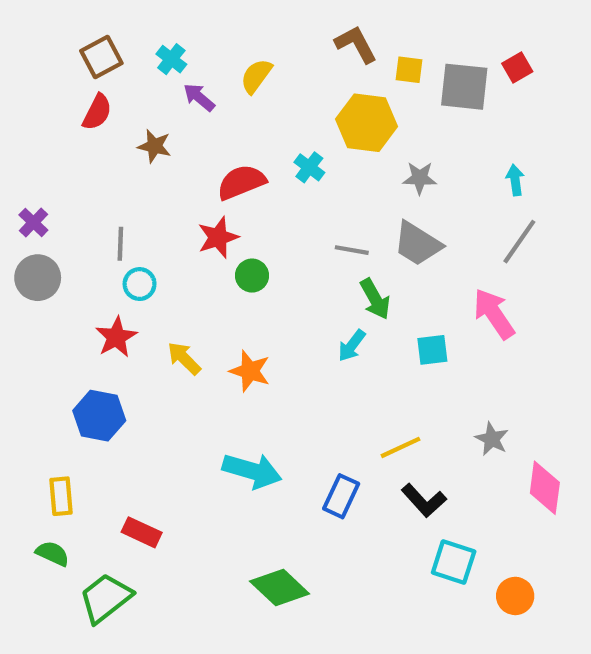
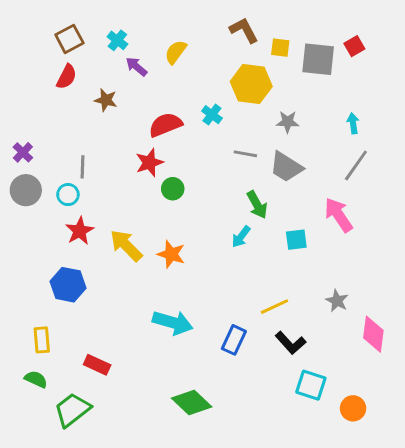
gray line: (352, 250) -> (245, 154), moved
cyan circle: (140, 284) -> (68, 195), moved
yellow arrow: (184, 358) -> (126, 245), size x1.4

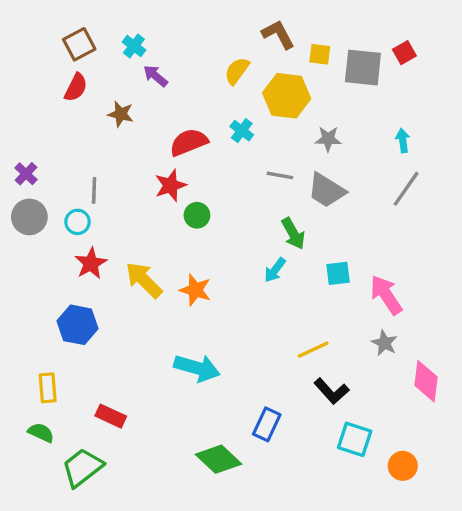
yellow semicircle: (176, 52) -> (237, 71), moved
pink arrow: (338, 215) -> (386, 295), moved
blue rectangle: (234, 340) -> (267, 424), moved

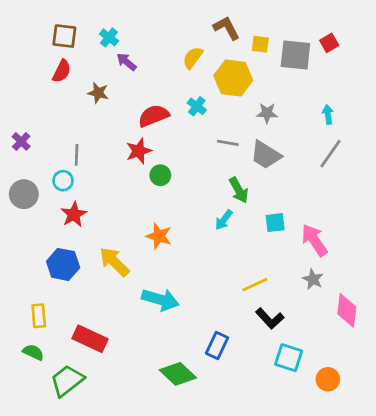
brown square: (79, 44) -> (64, 36), turned 35
gray circle: (29, 217) -> (24, 194), moved
yellow arrow: (144, 280) -> (114, 262), moved
red rectangle: (111, 416) -> (90, 339), size x1.4

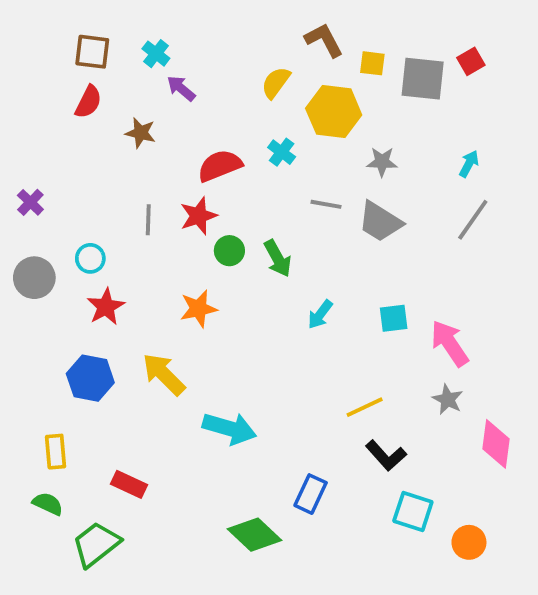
cyan arrow: (328, 114) -> (469, 164), turned 36
gray line: (77, 155) -> (148, 220), moved
green arrow: (239, 190) -> (278, 258), moved
orange star: (159, 236) -> (198, 309), moved, turned -30
red rectangle: (90, 339) -> (129, 484), size x0.7

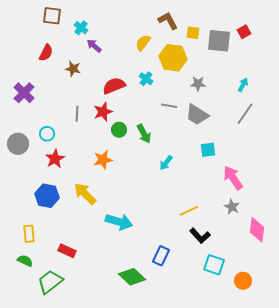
brown square: (92, 52) -> (52, 16), moved
purple cross: (30, 202) -> (24, 93), moved, size x1.5
cyan square: (394, 318) -> (208, 150), moved

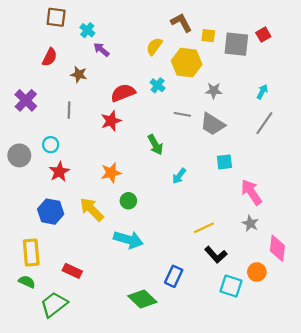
gray line: (77, 114) -> (69, 110), moved
green circle: (119, 130) -> (128, 201), moved
yellow rectangle: (29, 234) -> (31, 253), size x1.4
orange circle: (243, 281) -> (257, 272), moved

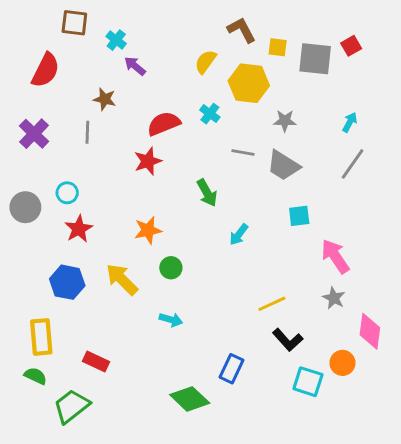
red semicircle: (50, 57) -> (46, 70), moved, size x1.4
gray line: (69, 110) -> (87, 132), moved
cyan arrow: (128, 240) -> (171, 320), size x0.6

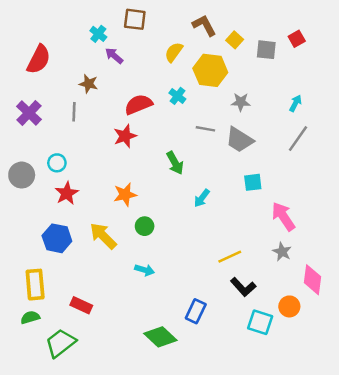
brown square: (74, 23) -> (135, 19), moved
yellow square: (278, 47) -> (235, 40), turned 35
gray square: (315, 59) -> (266, 50), size x0.7
green semicircle: (35, 376) -> (30, 317), turned -42

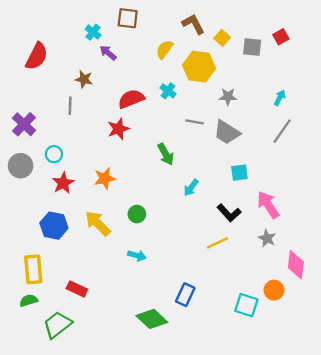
purple cross: (29, 113) -> (24, 124), moved
orange star: (125, 194) -> (105, 178), moved
black L-shape: (243, 287) -> (229, 213), moved

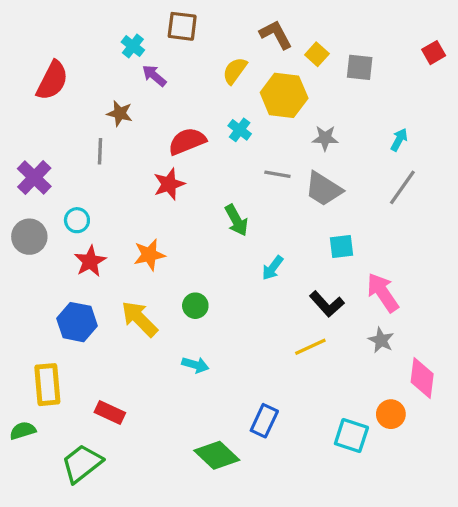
red square: (281, 37) -> (434, 53), moved
green semicircle: (29, 300) -> (23, 431), moved

